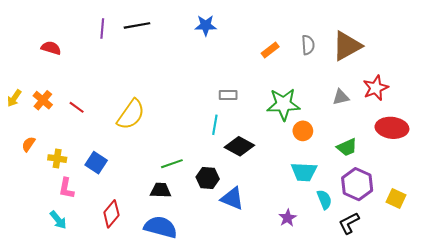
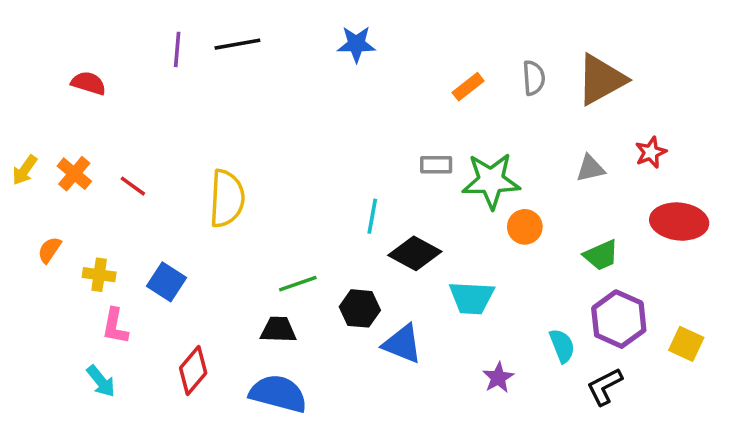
red star: (376, 88) -> (651, 152), size x0.7
gray rectangle: (228, 95) -> (436, 165), moved
yellow semicircle: (131, 115) -> (227, 198), turned -32
cyan trapezoid: (304, 172) -> (472, 298), moved

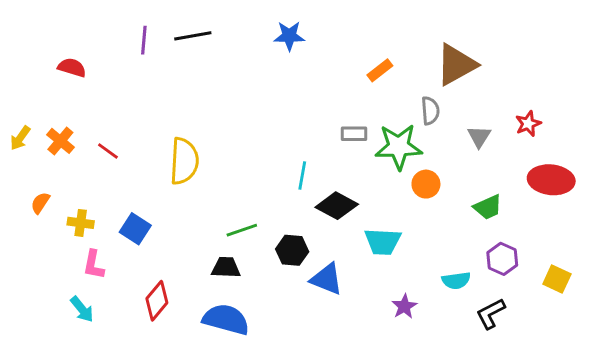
gray semicircle: (534, 78) -> (430, 111), moved
brown triangle: (601, 80) -> (456, 65), moved
gray triangle: (590, 168) -> (479, 137), turned -45
purple hexagon: (619, 319) -> (502, 259), size x0.7
cyan semicircle: (562, 346) -> (456, 280), turned 104

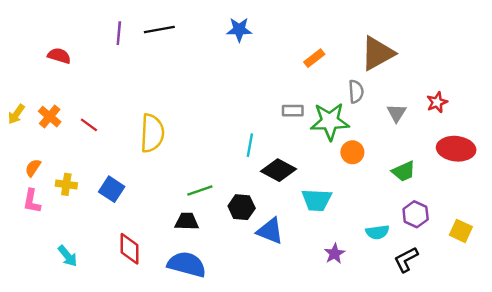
pink L-shape: (94, 265) -> (32, 201), moved
red diamond: (157, 301) -> (130, 249), turned -40

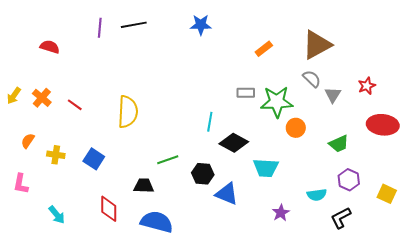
gray semicircle: (356, 91) -> (312, 79), moved, turned -42
pink L-shape: (32, 201) -> (21, 184), moved
black trapezoid: (187, 221) -> (144, 186), moved

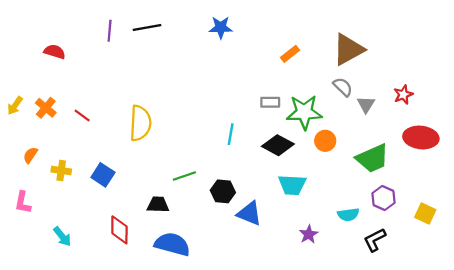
black diamond: (234, 143) -> (278, 145), moved
green trapezoid: (339, 144) -> (372, 158), size x1.5

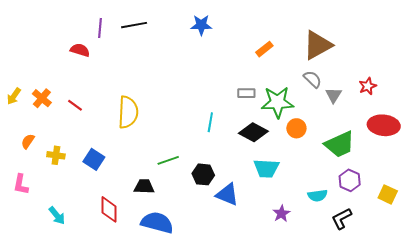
red semicircle: (55, 52) -> (80, 50), moved

